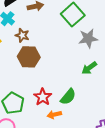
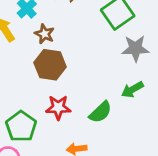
red star: (43, 97) -> (58, 107), moved, turned 30
green semicircle: (68, 97) -> (100, 112), moved

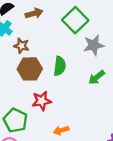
green semicircle: (100, 112) -> (60, 66), moved, turned -30

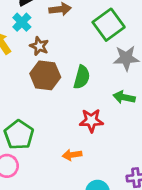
green arrow: (97, 77) -> (124, 97), turned 42
red star: (42, 101) -> (91, 120), moved

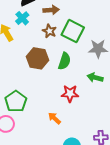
green square: (109, 25) -> (73, 31), moved, turned -30
brown star: (39, 46) -> (49, 31), moved
orange arrow: (72, 155) -> (54, 118), turned 48

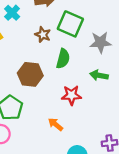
brown star: (49, 31) -> (43, 35), moved
brown hexagon: (38, 58) -> (30, 74), moved

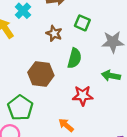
green square: (70, 24) -> (82, 23), size x0.6

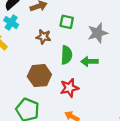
green arrow: (111, 76) -> (89, 61), moved
red star: (83, 96) -> (69, 88), moved

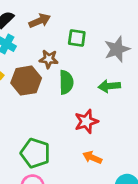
green semicircle: (66, 55) -> (66, 82), moved
brown hexagon: (39, 76) -> (26, 81), moved

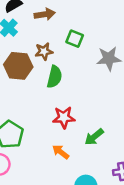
brown star: (49, 59) -> (44, 51), turned -30
green arrow: (109, 86) -> (94, 137), moved, turned -48

